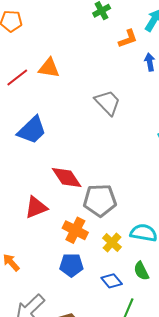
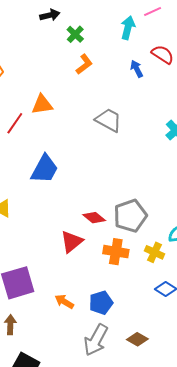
orange L-shape: (128, 39) -> (84, 64), moved
red diamond: (67, 177) -> (94, 218), moved, size x0.7
blue pentagon: (71, 265) -> (101, 303), moved

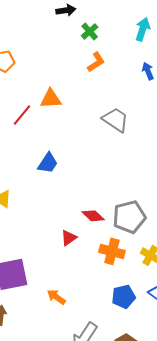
blue trapezoid: (45, 169) -> (48, 163), size x0.7
red triangle: (72, 242) -> (69, 238), size x0.7
blue pentagon: (101, 303) -> (124, 297), moved

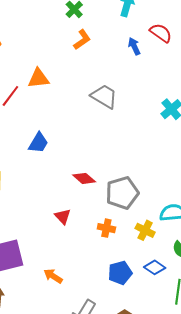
red diamond: (93, 216) -> (84, 178), moved
red triangle: (69, 238) -> (63, 216), turned -36
orange cross: (112, 251) -> (106, 228), size x0.7

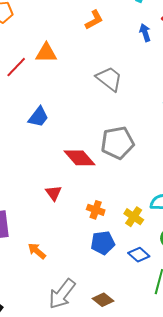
red diamond: (84, 178) -> (79, 158), size x1.4
gray pentagon: (122, 193) -> (117, 143), moved
blue pentagon: (120, 273) -> (103, 243), moved

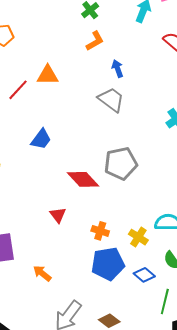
blue arrow: (145, 33) -> (118, 69), moved
blue pentagon: (103, 243) -> (108, 264), size x1.4

